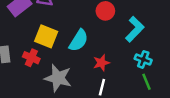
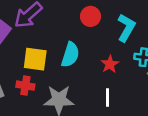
red star: (101, 63) -> (110, 64), moved

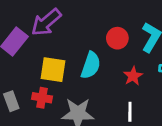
red circle: (91, 16) -> (117, 38), moved

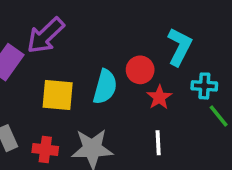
red circle: (117, 38) -> (140, 70), moved
red cross: (42, 98) -> (45, 150), moved

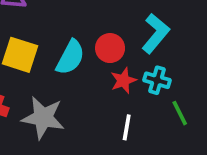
cyan cross: (204, 86) -> (157, 80), moved
white line: (158, 143) -> (127, 127), moved

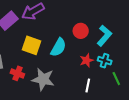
red circle: (110, 48) -> (81, 31), moved

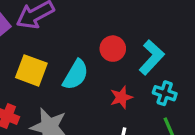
cyan cross: (105, 61) -> (165, 93), moved

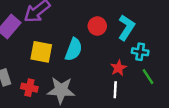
red star: (121, 97) -> (118, 68), moved

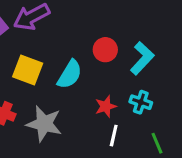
cyan cross: (140, 52) -> (141, 102), moved
red star: (118, 68) -> (106, 106), moved
green line: (148, 77) -> (157, 143), moved

